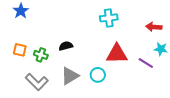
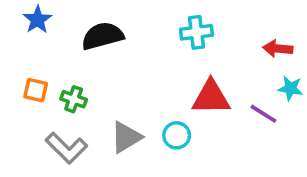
black semicircle: (66, 46) -> (103, 36), moved, size x1.6

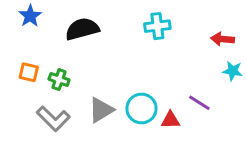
red triangle: (211, 97) -> (170, 120), moved, size x0.6
purple line: (263, 114) -> (199, 103), moved
cyan circle: (177, 135) -> (142, 108), size x1.4

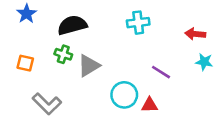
green cross: (59, 80) -> (63, 54), moved
purple line: (199, 103) -> (161, 72), moved
gray triangle: (101, 110) -> (89, 66), moved

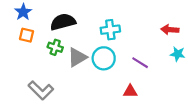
cyan cross: (138, 23) -> (110, 30), moved
orange square: (25, 63) -> (26, 35), moved
cyan circle: (124, 95) -> (104, 58), moved

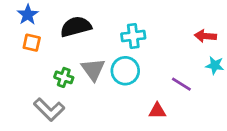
green cross: (55, 47) -> (64, 77), moved
gray triangle: (77, 57) -> (93, 69), turned -35
purple line: (140, 63) -> (181, 84), moved

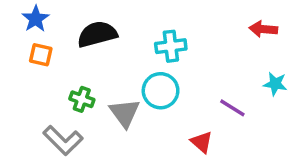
red arrow: (205, 36) -> (263, 29), moved
gray triangle: (93, 69) -> (125, 113), moved
red triangle: (157, 111) -> (202, 142), turned 42

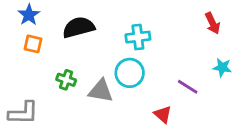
red arrow: (263, 29) -> (213, 23), turned -120
gray triangle: (125, 113) -> (101, 91), turned -44
gray L-shape: (63, 140) -> (23, 113), moved, turned -44

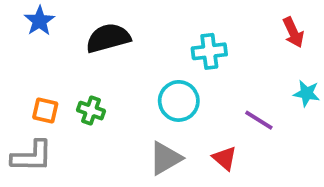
cyan cross: (138, 37) -> (209, 51), moved
orange square: (33, 44) -> (45, 111), moved
gray triangle: (101, 91) -> (165, 158), moved, turned -40

